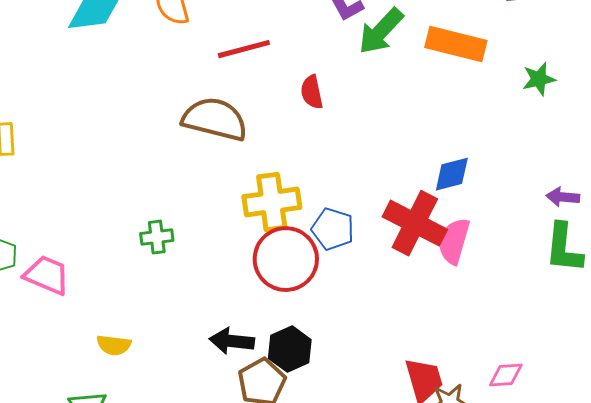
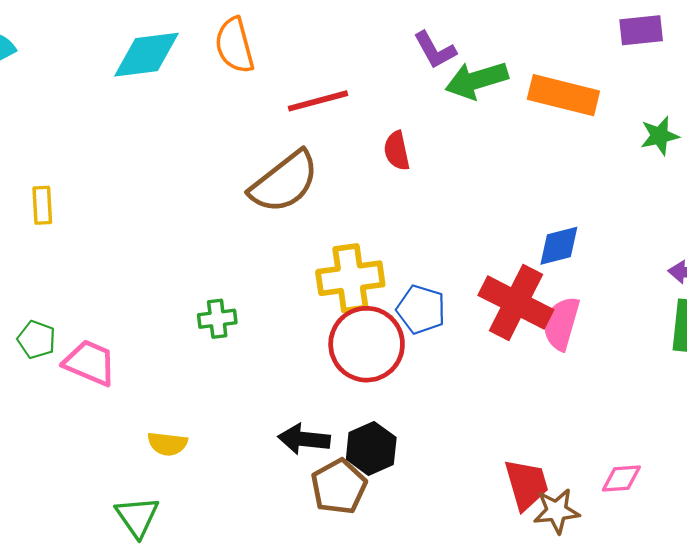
green arrow: (381, 31) -> (477, 80), turned 30
brown semicircle: (215, 119) -> (284, 182), turned 128

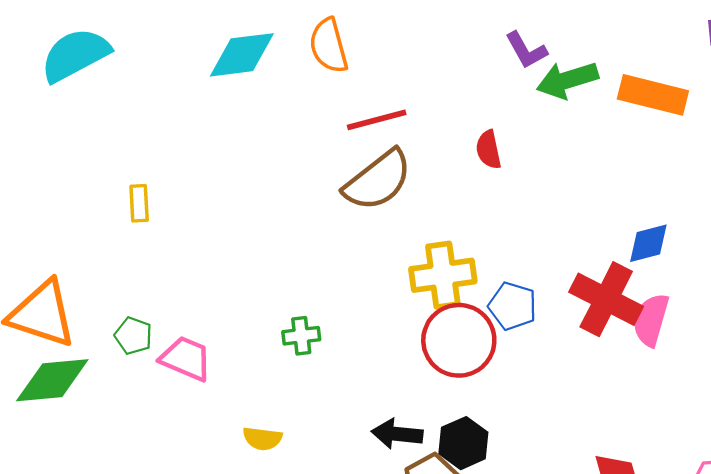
red line: (318, 101) -> (377, 120), moved
green cross: (217, 319) -> (301, 336), moved

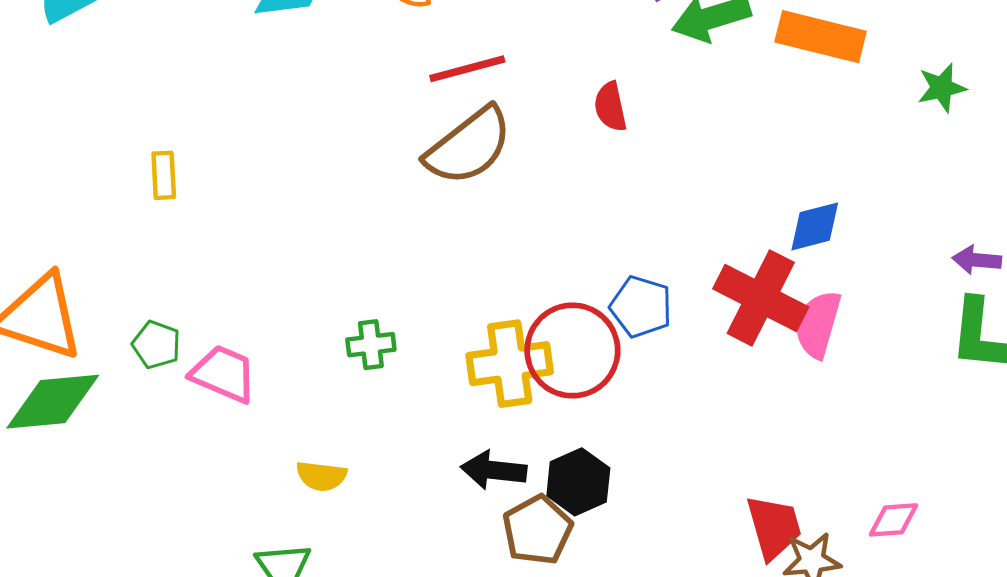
yellow cross: (443, 275) -> (510, 364), moved

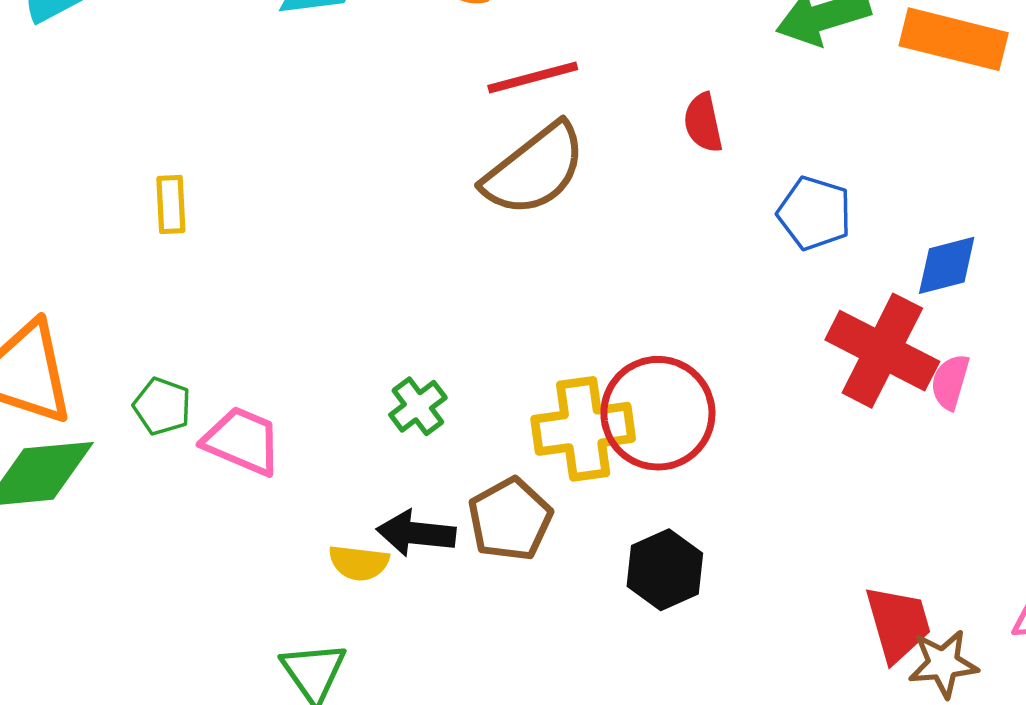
blue pentagon: (641, 307) -> (814, 213), moved
pink semicircle: (818, 324) -> (950, 382), size x0.7
green cross: (371, 345) -> (418, 406), turned -30
black arrow: (494, 470) -> (416, 533), moved
brown pentagon: (537, 530) -> (510, 519), moved

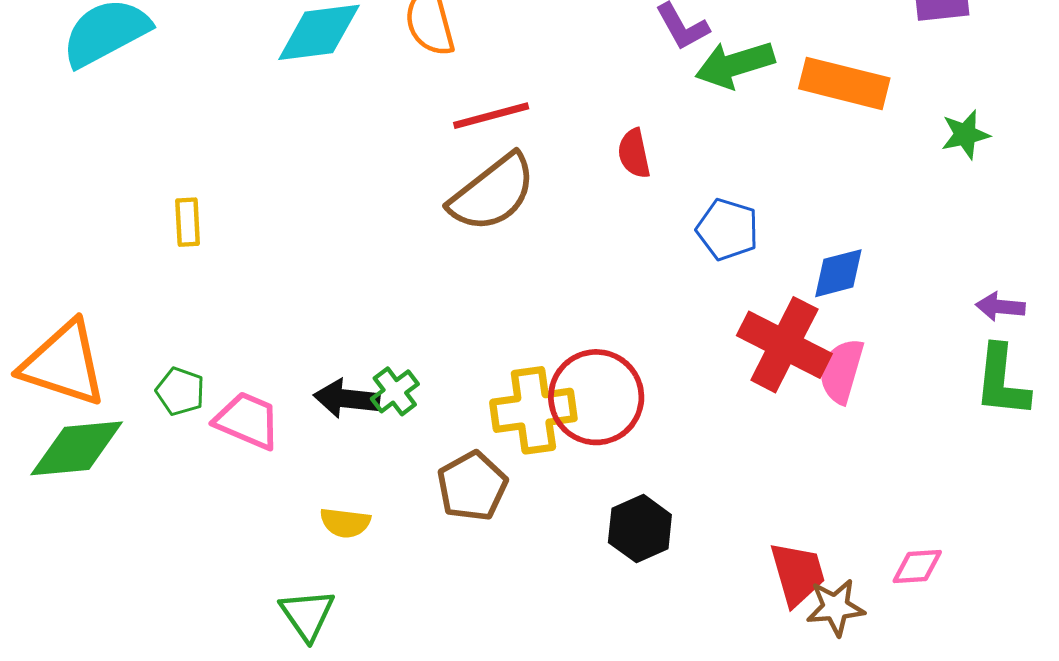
pink semicircle: (950, 382) -> (841, 371), size x1.4
black arrow: (416, 533) -> (347, 399), moved
black hexagon: (665, 570) -> (640, 529), moved

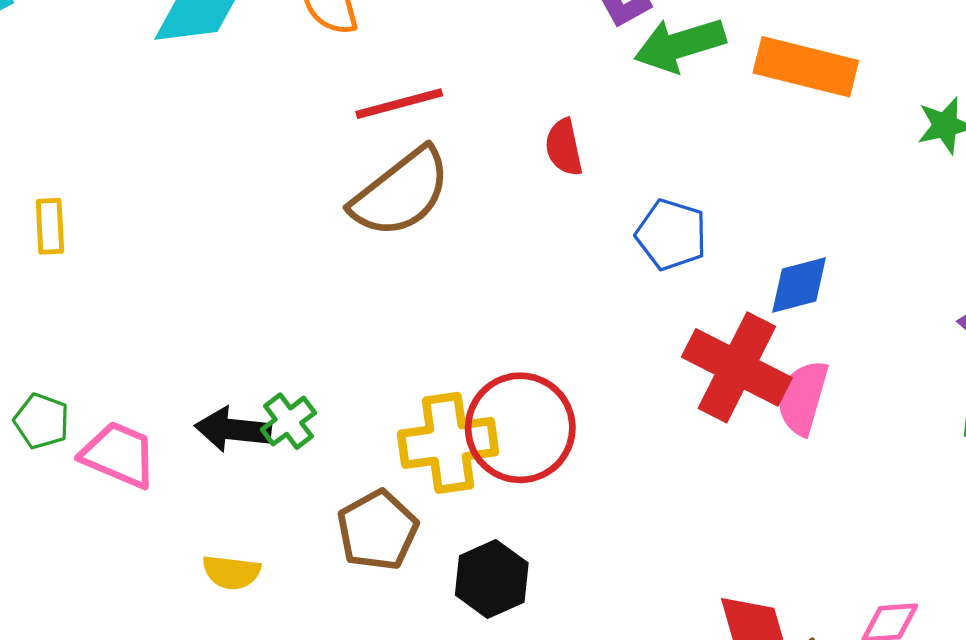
black hexagon: (640, 529) -> (492, 579), moved

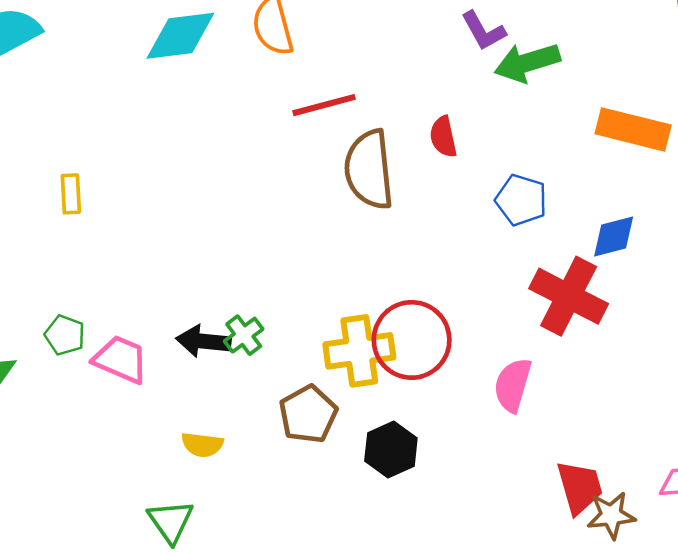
orange rectangle: (806, 67) -> (633, 129), moved
brown semicircle: (401, 193) -> (369, 170), moved, turned 122
pink semicircle: (802, 398) -> (513, 385), moved

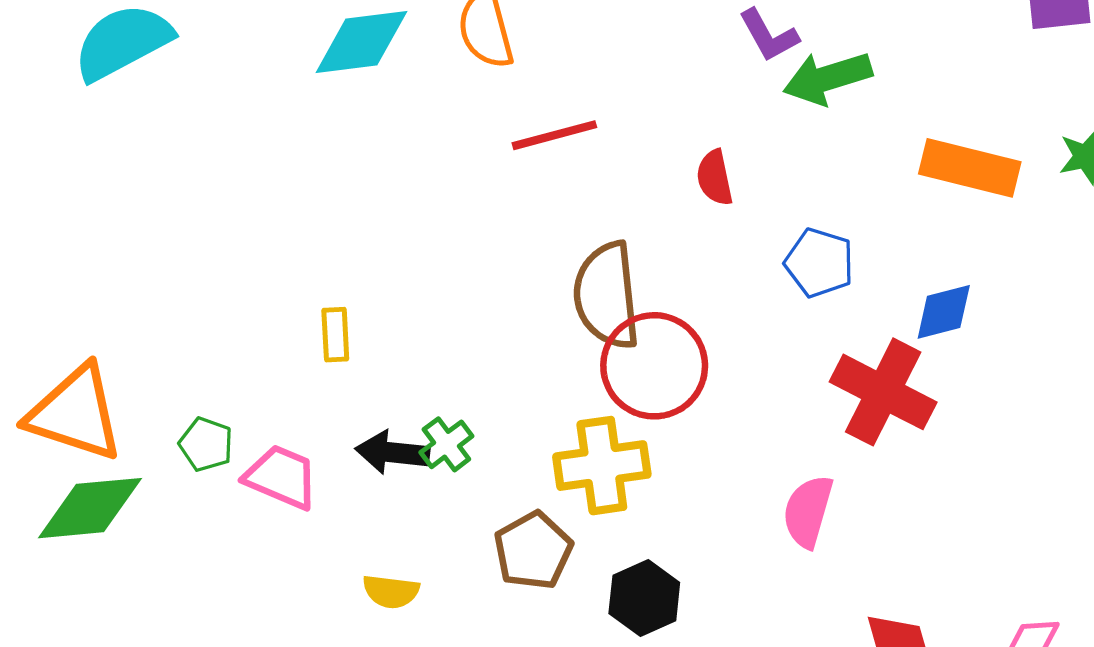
brown semicircle: (369, 170) -> (607, 295), moved
yellow rectangle: (71, 194) -> (335, 335), moved
red circle: (412, 340) -> (654, 366), moved

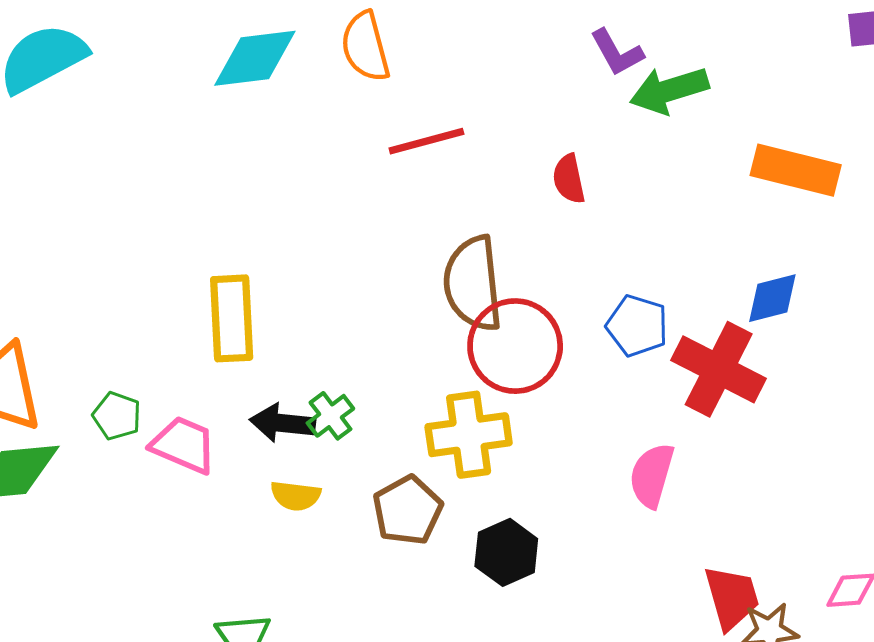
blue pentagon: (819, 263) -> (637, 326), moved
yellow rectangle: (335, 335) -> (232, 318), size x1.8
yellow semicircle: (391, 591) -> (296, 496), moved

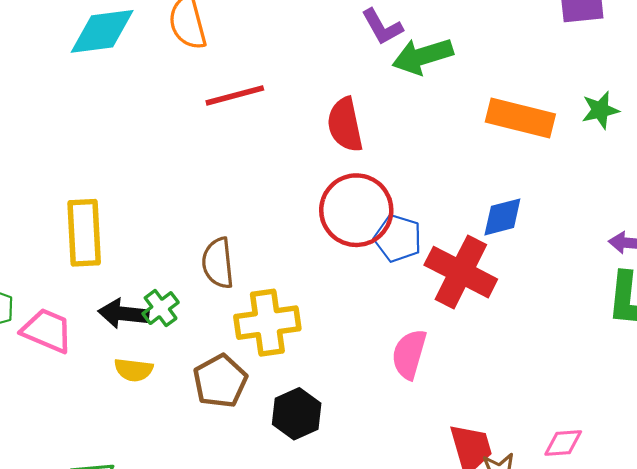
red semicircle: (569, 179) -> (345, 125), size x1.4
brown semicircle: (473, 284) -> (218, 263), moved, size x0.7
red circle: (515, 346) -> (356, 210), moved

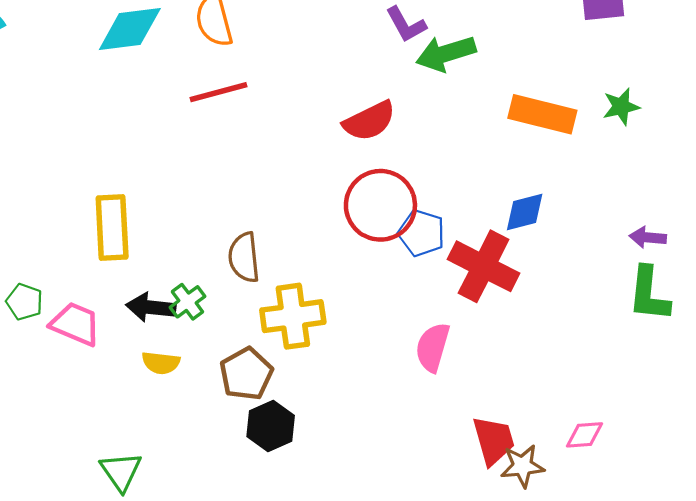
red line: (235, 95) -> (219, 92), moved
red semicircle: (345, 125) -> (369, 121), turned -104
black hexagon: (297, 414) -> (271, 426), moved

